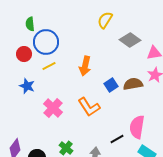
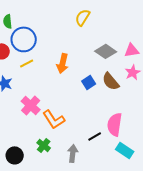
gray diamond: (130, 40) -> (106, 51), moved
brown semicircle: (133, 84) -> (111, 81), turned -120
orange L-shape: (89, 107) -> (54, 119), moved

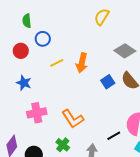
blue circle: (24, 39) -> (43, 39), size x0.6
yellow line: (27, 63) -> (57, 63), moved
pink cross: (31, 105) -> (37, 113), moved, turned 36

